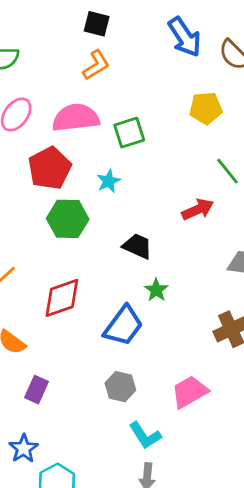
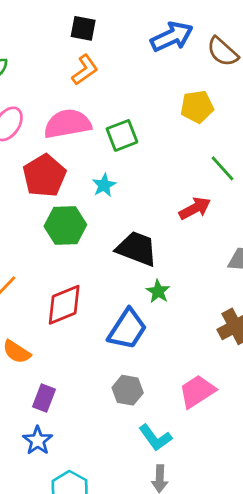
blue arrow: (185, 37) -> (172, 37), turned -78
black trapezoid: (137, 246) -> (137, 249), size x1.4
blue star: (24, 448) -> (38, 441), moved

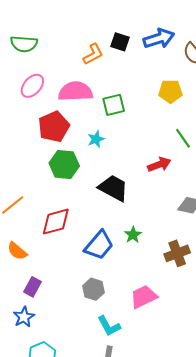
black square: (83, 28) -> (120, 42), moved
green star: (158, 291) -> (133, 235), moved

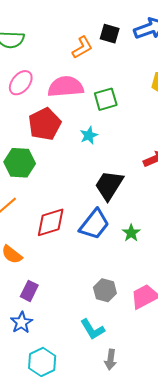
green hexagon: (64, 165) -> (20, 163), moved
black trapezoid: (113, 188) -> (109, 185), turned -84
blue trapezoid: (99, 245) -> (94, 224), moved
gray hexagon: (94, 289) -> (105, 290), moved
cyan L-shape: (109, 326) -> (92, 329), moved

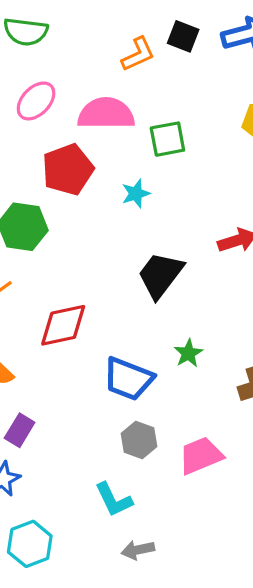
blue trapezoid: (94, 224) -> (128, 379), moved, turned 68
gray arrow: (111, 360) -> (138, 550), turned 66

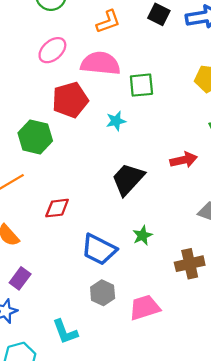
orange L-shape: (138, 54) -> (108, 22), moved
red diamond: (63, 325) -> (57, 208), size x0.7
cyan L-shape: (114, 500) -> (65, 332), moved

